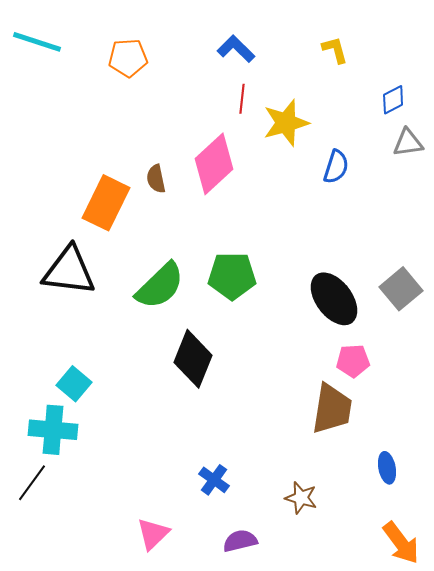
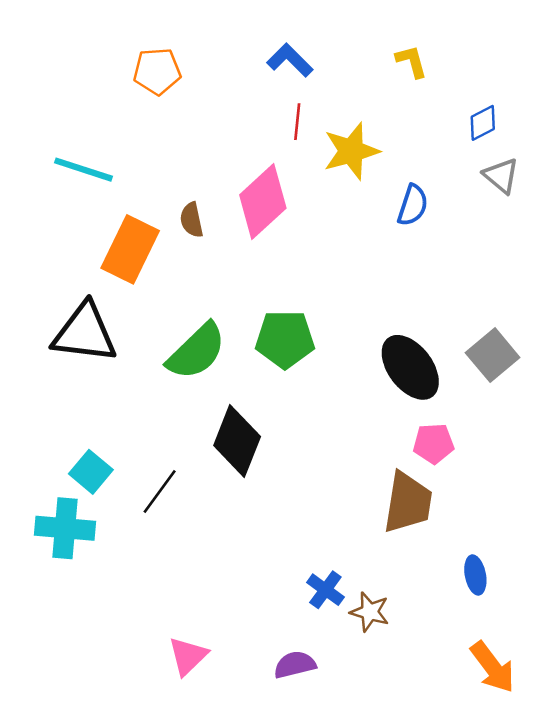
cyan line: (37, 42) -> (83, 170), moved
gray triangle: (408, 143) -> (501, 176), turned 48
blue cross: (214, 480) -> (325, 590), moved
black line: (32, 483) -> (160, 491), moved

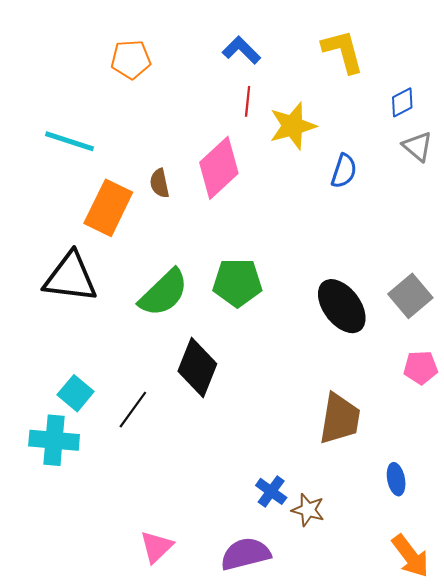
yellow L-shape: (411, 61) -> (343, 51), size x1.6
pink pentagon: (434, 444) -> (421, 368), moved
purple semicircle: (295, 665) -> (246, 554), size x1.4

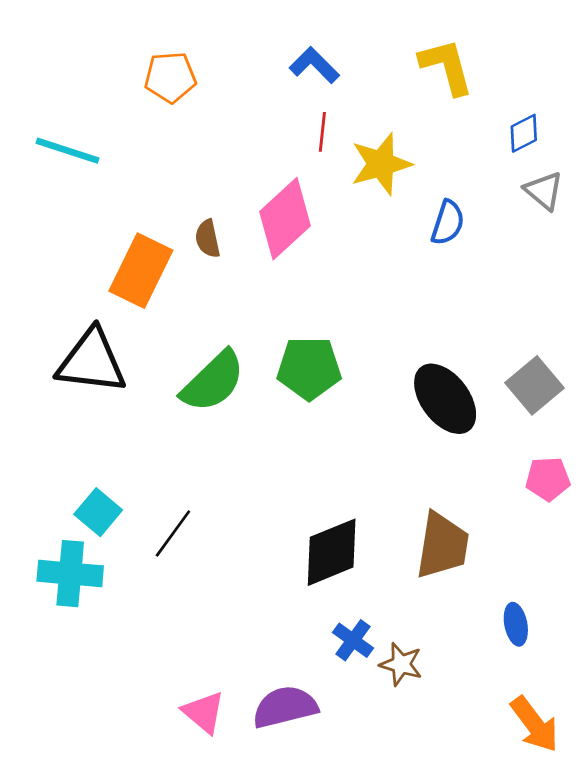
cyan line: (69, 141) -> (68, 151), moved
black diamond: (197, 368) -> (332, 552), moved, turned 46
pink triangle: (156, 547) -> (204, 712), turned -36
purple semicircle: (246, 554) -> (285, 707), moved

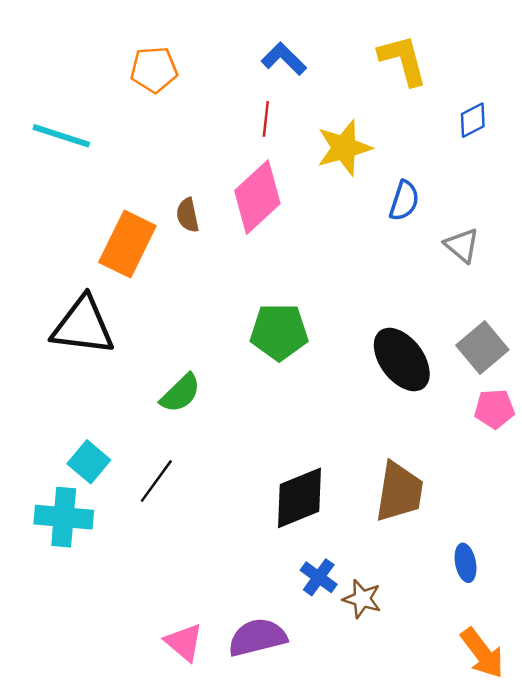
red line: (322, 132) -> (266, 119), moved
gray triangle: (544, 191) -> (462, 245), moved
green semicircle: (213, 381) -> (180, 393), moved, size x0.7
pink pentagon: (548, 479) -> (494, 409), moved

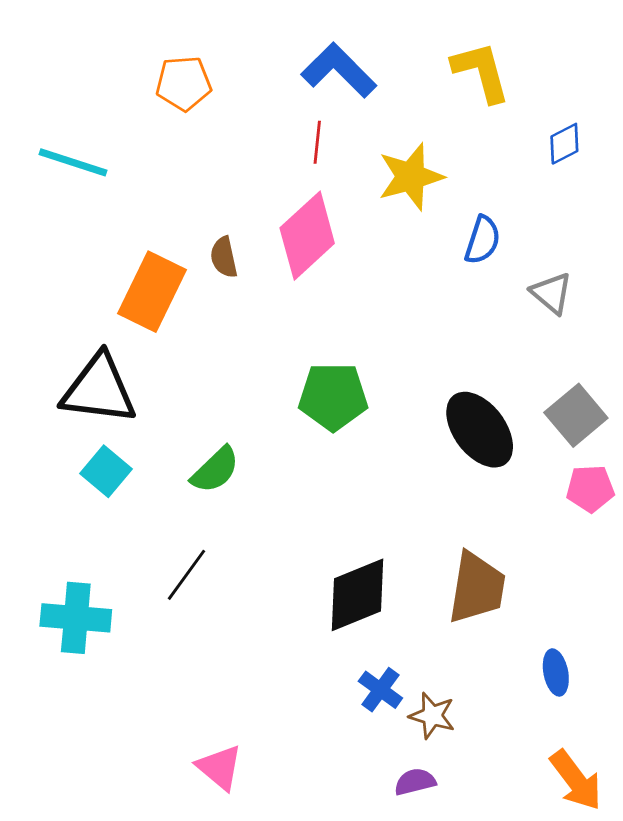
blue L-shape: (284, 59) -> (339, 70), size x1.4
cyan square: (89, 462) -> (106, 471), moved
purple semicircle: (257, 637) -> (415, 782), moved, size x0.6

